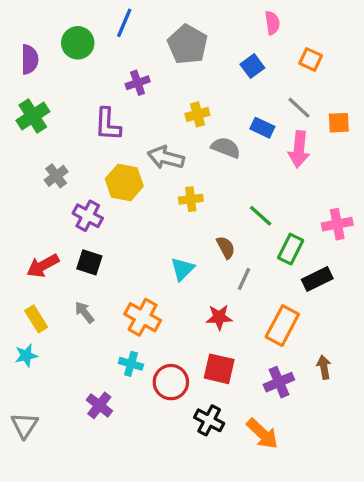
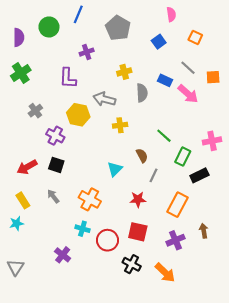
gray semicircle: (226, 148) -> (142, 93), turned 66
pink arrow: (299, 149) -> (188, 94), turned -55

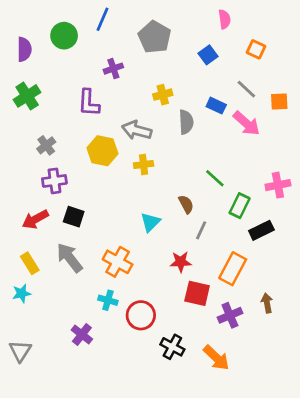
yellow cross: (120, 125) -> (144, 165), moved
purple cross: (55, 136) -> (54, 181), moved, turned -36
gray arrow: (53, 196) -> (70, 258), size x1.6
red square: (138, 232) -> (197, 293), moved

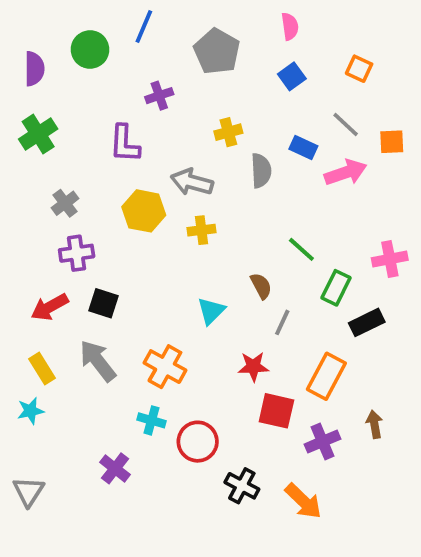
pink semicircle: (224, 19) -> (290, 26), moved
pink arrow: (246, 123) -> (346, 172), turned -60

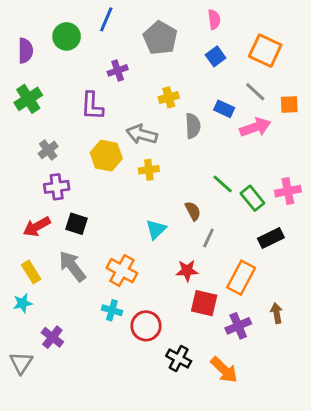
orange square: (359, 69) -> (265, 51), size x1.6
green rectangle: (336, 288) -> (252, 198), moved, turned -65
purple cross: (115, 468) -> (52, 337), moved

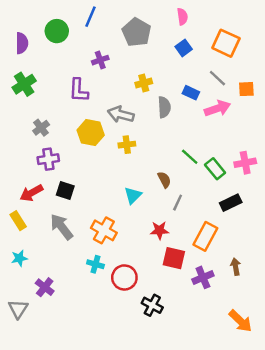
yellow rectangle: (31, 272) -> (18, 221), moved
orange arrow: (224, 370) -> (240, 321), moved

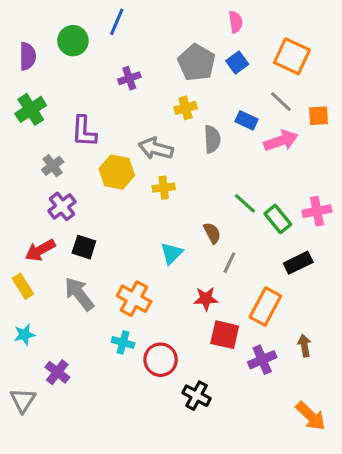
gray pentagon: (136, 32) -> (197, 63), moved
purple L-shape: (79, 90) -> (84, 131), moved
purple cross: (48, 159) -> (62, 206), turned -30

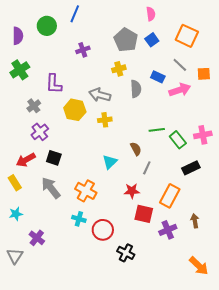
green line: (245, 203) -> (157, 130), turned -49

